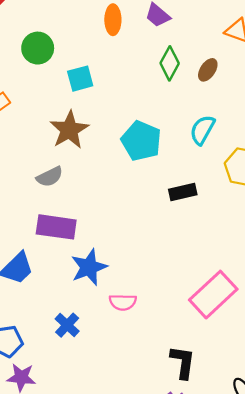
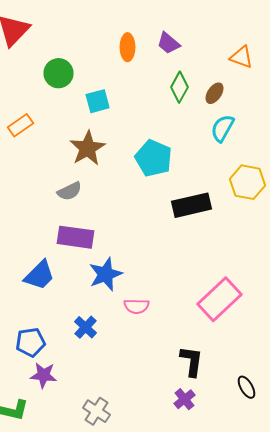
cyan semicircle: (202, 130) -> (222, 128), moved
black rectangle: (183, 192) -> (192, 205), size x1.5

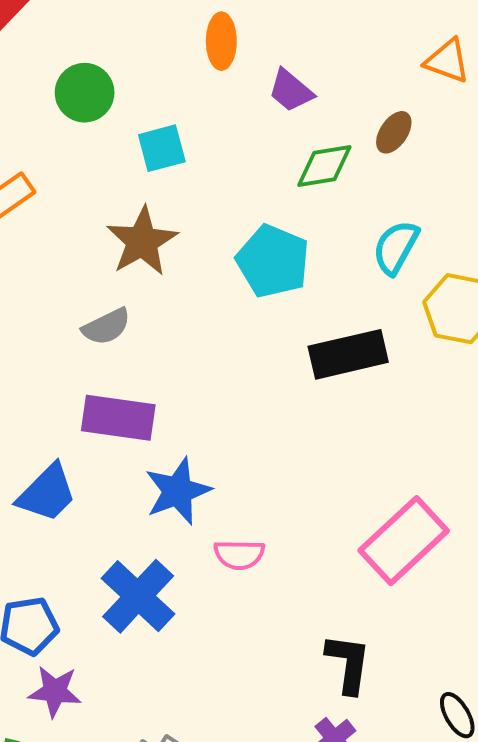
purple trapezoid: (168, 43) -> (291, 91), moved
green diamond: (180, 87) -> (324, 166), moved, turned 52
cyan semicircle: (222, 128) -> (396, 247), moved
blue cross: (86, 327) -> (138, 596), size x1.6

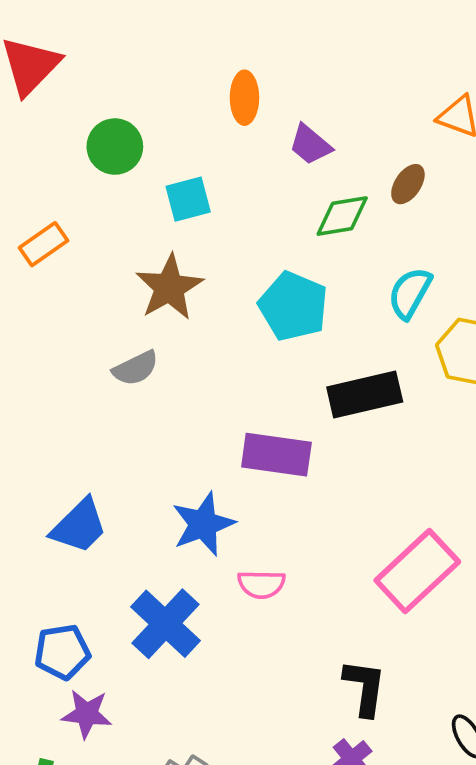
purple rectangle: (118, 418) -> (276, 455), moved

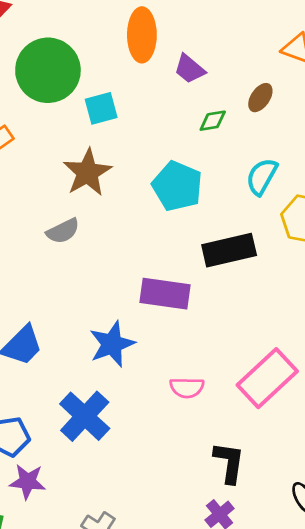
orange ellipse: (244, 98) -> (142, 35), size x1.4
green circle: (115, 147) -> (48, 70), size x1.6
green diamond: (342, 216) -> (213, 121), size x0.7
pink semicircle: (261, 584) -> (187, 388), moved

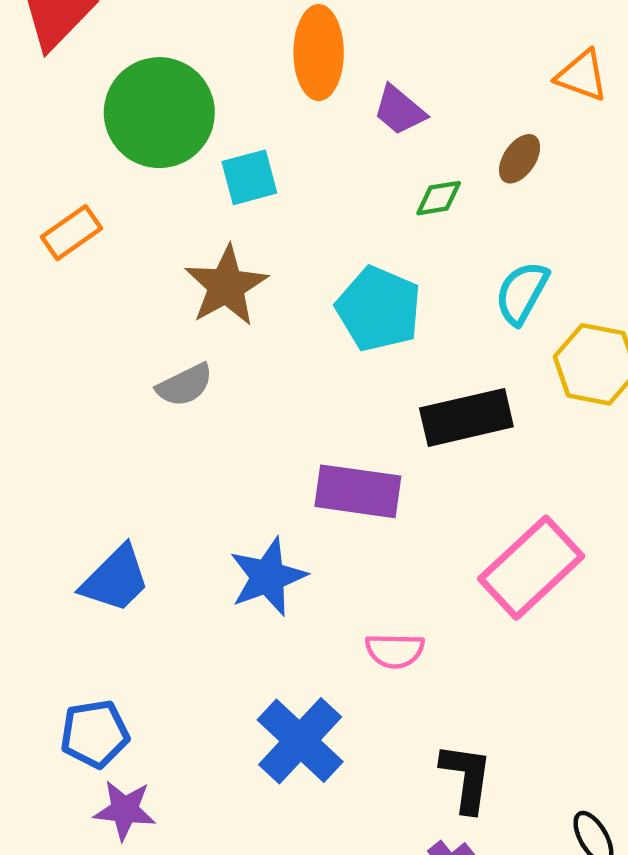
pink rectangle: (267, 378) -> (531, 568), moved
blue cross: (85, 416) -> (300, 741), moved

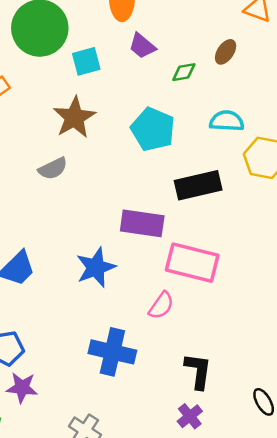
purple trapezoid: (399, 110) -> (142, 46), moved
cyan semicircle: (522, 293) -> (227, 121), turned 64
pink rectangle: (531, 568) -> (192, 263), moved, turned 57
pink semicircle: (395, 651) -> (161, 305), turned -56
blue cross: (300, 741) -> (112, 352), turned -30

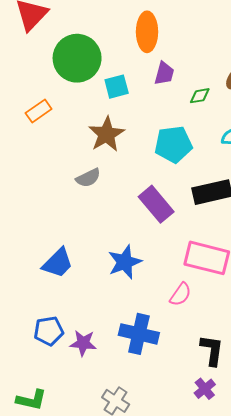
purple trapezoid: (142, 46) -> (164, 73), turned -115
cyan pentagon: (153, 129) -> (173, 144), turned -30
purple rectangle: (142, 223) -> (156, 204), moved, turned 42
purple star: (22, 388) -> (83, 343), moved

